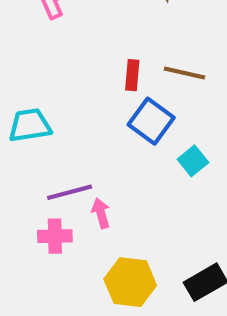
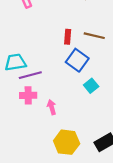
cyan square: (193, 161) -> (91, 86), moved
purple line: (70, 192) -> (30, 75), moved
pink cross: (55, 236) -> (28, 95), moved

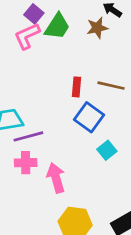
pink arrow: (52, 107) -> (56, 178), size x1.5

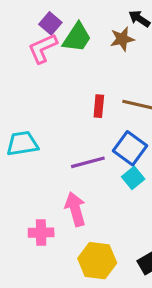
blue square: (89, 117) -> (130, 148), moved
purple line: (28, 136) -> (88, 162), moved
pink cross: (26, 163) -> (41, 233), moved

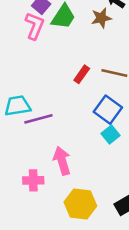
pink L-shape: (43, 48) -> (35, 26), turned 136
red rectangle: (99, 106) -> (82, 74), turned 30
purple line: (88, 162) -> (38, 119), moved

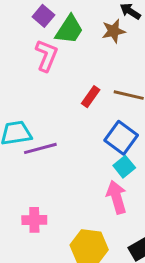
pink L-shape: (35, 26) -> (46, 55), moved
pink arrow: (62, 161) -> (117, 197), moved

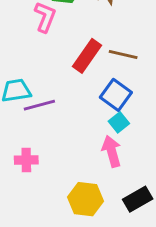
red rectangle: (91, 97) -> (87, 56), size x1.6
pink cross: (34, 220) -> (26, 160), moved

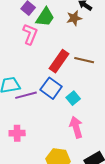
blue square: (116, 95) -> (51, 88), moved
cyan square: (119, 122) -> (73, 98), moved

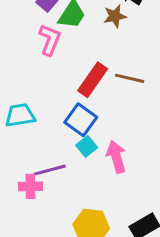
purple line: (26, 95) -> (50, 170), moved
cyan square: (73, 98) -> (87, 146), moved
pink arrow: (76, 127) -> (116, 157), moved

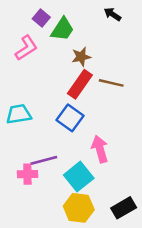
brown star: (115, 16) -> (81, 57), moved
pink L-shape: (50, 40) -> (26, 48), moved, turned 35
cyan square: (87, 146) -> (79, 177), moved, size x1.6

